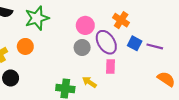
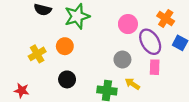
gray circle: (82, 47) -> (122, 59), moved
black circle: (11, 78) -> (67, 79), moved

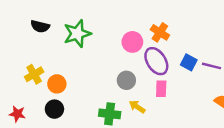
orange cross: (166, 18) -> (160, 32), moved
orange circle: (65, 46) -> (57, 84), moved
black circle: (67, 79) -> (54, 109), moved

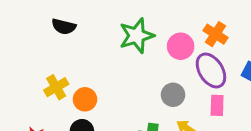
green star: (77, 34) -> (137, 36), moved

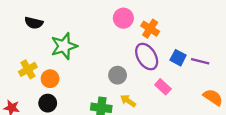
green star: (137, 36) -> (64, 46), moved
pink circle: (181, 46) -> (123, 18), moved
pink rectangle: (217, 105) -> (163, 87), moved, turned -49

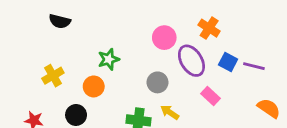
pink circle: (123, 18) -> (164, 38), moved
orange cross: (150, 29) -> (209, 28), moved
green star: (64, 46) -> (109, 59), moved, size x0.7
orange circle: (50, 79) -> (94, 86), moved

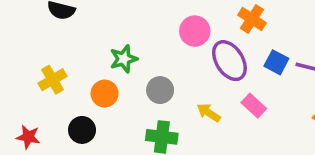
gray circle: (157, 82) -> (160, 90), moved
yellow arrow: (170, 112) -> (209, 113), moved

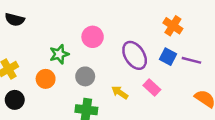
orange cross: (252, 19) -> (173, 26), moved
pink circle: (195, 31) -> (93, 37), moved
black circle: (82, 130) -> (15, 100), moved

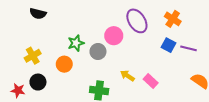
pink circle: (93, 37) -> (114, 36), moved
purple ellipse: (135, 55) -> (137, 21), moved
gray circle: (85, 76) -> (98, 51), moved
pink rectangle: (152, 88) -> (151, 81), moved

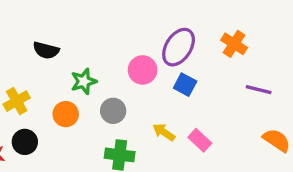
black semicircle: (38, 14) -> (46, 50), moved
purple ellipse: (137, 21) -> (179, 47), turned 65
blue square: (169, 45) -> (185, 85), moved
gray circle: (98, 51) -> (113, 111), moved

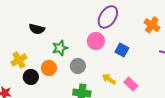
purple ellipse: (179, 47) -> (108, 17), moved
black circle: (25, 142) -> (31, 77), moved

